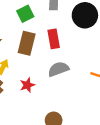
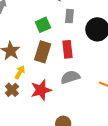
red star: (27, 85) -> (41, 90), size x1.5

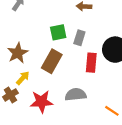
gray rectangle: (69, 16) -> (79, 38), moved
red rectangle: (68, 49) -> (91, 63), moved

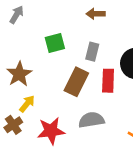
green square: (58, 32) -> (55, 43), moved
brown rectangle: (52, 61) -> (76, 82), moved

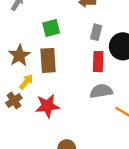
gray rectangle: (92, 52) -> (96, 32), moved
brown rectangle: (76, 82) -> (48, 60), moved, turned -30
gray semicircle: (91, 120) -> (101, 91), moved

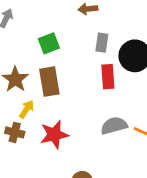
gray semicircle: (101, 91) -> (114, 126), moved
brown cross: (14, 100) -> (15, 132), turned -35

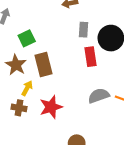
green square: (49, 43) -> (27, 38), moved

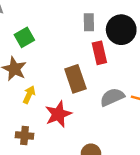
brown rectangle: (44, 64) -> (75, 79), moved
brown cross: (19, 108) -> (25, 136), moved

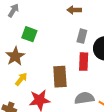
green square: (24, 37) -> (29, 34), turned 35

